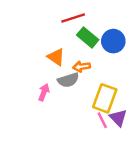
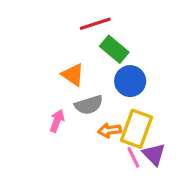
blue circle: (113, 41) -> (130, 81), moved
orange arrow: (82, 67) -> (109, 130), moved

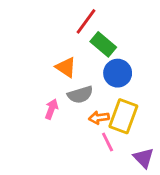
red line: (95, 24) -> (86, 21), turned -36
purple triangle: (154, 154) -> (143, 158), moved
pink line: (133, 157) -> (108, 142), moved

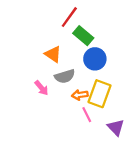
pink arrow: (52, 109) -> (41, 88), turned 119

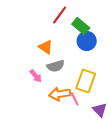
green rectangle: (83, 36) -> (81, 26), moved
blue circle: (95, 59) -> (87, 41), moved
orange arrow: (80, 95) -> (60, 94), moved, size x1.5

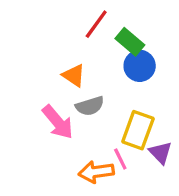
pink arrow: (36, 76) -> (58, 122), size x1.6
orange arrow: (60, 94) -> (96, 172), moved
purple triangle: (100, 110) -> (160, 153), moved

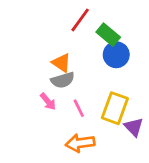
gray semicircle: (90, 106) -> (63, 80), moved
pink arrow: (58, 122) -> (48, 102), size x0.6
pink line: (120, 159) -> (79, 108), moved

